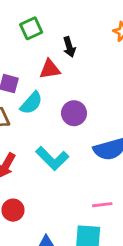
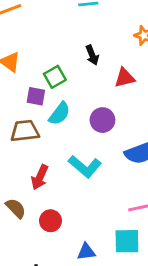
green square: (31, 28) -> (55, 77), moved
red triangle: (50, 69) -> (125, 78), moved

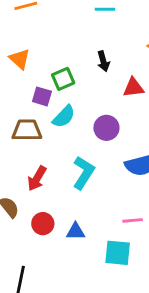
cyan L-shape: (85, 166) -> (83, 173), turned -104
blue triangle: (86, 252) -> (76, 231), moved

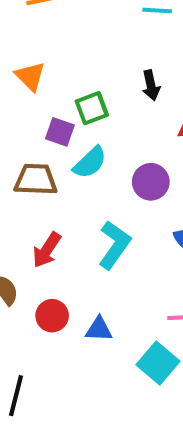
cyan square: (118, 253) -> (158, 363), turned 32

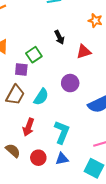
cyan semicircle: (90, 163) -> (41, 97), moved
brown trapezoid: (36, 180) -> (15, 95), turned 130
cyan L-shape: (114, 245) -> (62, 132), moved

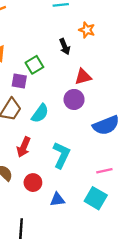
orange star: (95, 21) -> (87, 30), moved
red triangle: (84, 52) -> (83, 77), moved
blue triangle: (62, 159) -> (57, 200), moved

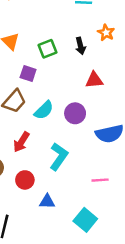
green square: (34, 65) -> (47, 49), moved
purple circle: (74, 99) -> (75, 113), moved
cyan square: (96, 198) -> (85, 220), moved

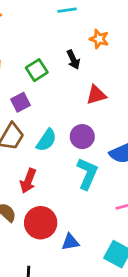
purple square: (28, 74) -> (20, 102), turned -35
cyan L-shape: (59, 157) -> (87, 174), moved
red circle: (25, 180) -> (41, 223), size x1.5

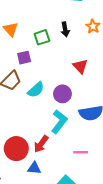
black arrow: (73, 60) -> (65, 29), moved
red triangle: (96, 95) -> (80, 66), turned 49
red arrow: (28, 181) -> (41, 144), moved

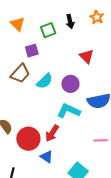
cyan L-shape: (59, 122) -> (69, 111), turned -100
pink line: (81, 152) -> (101, 140), moved
blue triangle: (34, 168) -> (47, 157), turned 32

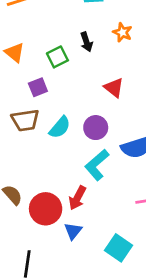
brown trapezoid: (20, 73) -> (25, 120), turned 45
cyan L-shape: (69, 111) -> (97, 165), turned -60
blue triangle: (47, 157) -> (73, 231), turned 40

